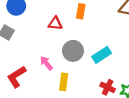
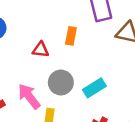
pink arrow: (46, 63) -> (29, 96), size x1.5

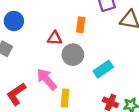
gray circle: (61, 83) -> (73, 55), moved

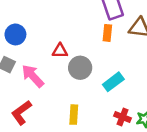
orange rectangle: (81, 25) -> (107, 33), moved
pink arrow: (47, 79) -> (33, 76), moved

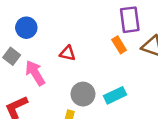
orange rectangle: (107, 33) -> (119, 45), turned -49
gray circle: (80, 68) -> (83, 94), moved

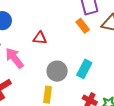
cyan rectangle: (115, 95) -> (84, 69), turned -30

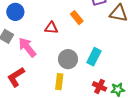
orange rectangle: (83, 26) -> (77, 18), moved

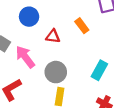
blue circle: (15, 12) -> (29, 17), moved
gray circle: (68, 59) -> (56, 72), moved

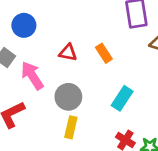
blue circle: (29, 17) -> (24, 25), moved
orange rectangle: (82, 26) -> (104, 53), moved

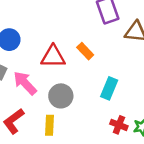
red triangle: (68, 53) -> (53, 57), size x1.5
yellow rectangle: (71, 127) -> (50, 125), moved

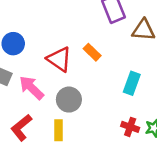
red triangle: (53, 57) -> (59, 59), turned 36
cyan rectangle: (109, 88) -> (132, 83), moved

